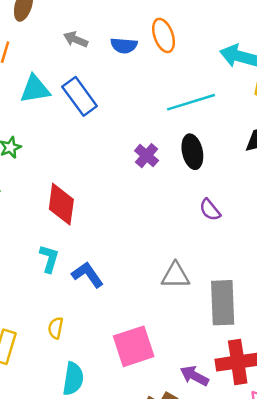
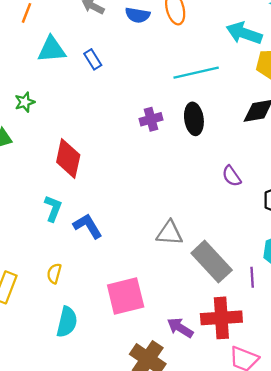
blue rectangle: (80, 96) -> (93, 59), size x0.6
purple cross: (147, 156) -> (151, 119), turned 30
purple semicircle: (210, 210) -> (232, 176), moved
gray rectangle: (223, 303) -> (212, 262), turned -45

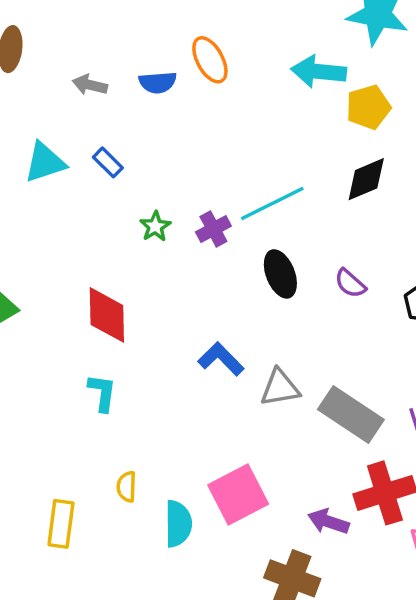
cyan line: (196, 73) -> (272, 204), moved
green star: (25, 102) -> (155, 226), moved
black ellipse: (194, 119) -> (280, 274), moved
blue L-shape: (88, 226) -> (221, 359), moved
cyan semicircle: (67, 322) -> (178, 524), moved

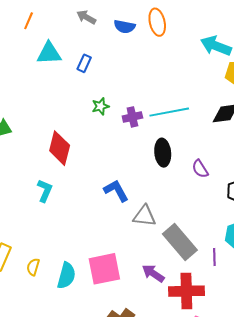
blue rectangle: (108, 162) -> (84, 63), turned 54
yellow semicircle: (127, 487) -> (33, 267), moved
purple arrow: (328, 522) -> (153, 273), moved

